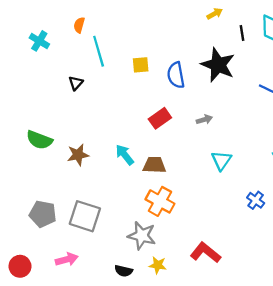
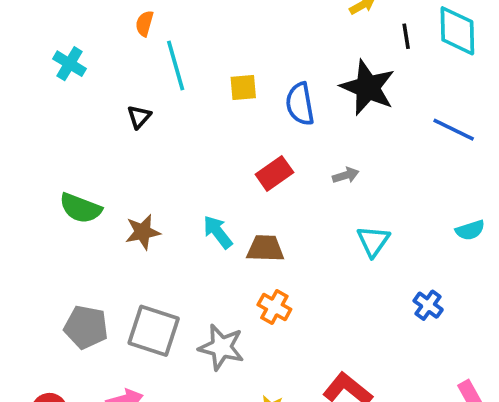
cyan cross: (39, 41) -> (70, 64), moved
orange cross: (160, 201) -> (274, 307), size x0.7
gray star: (142, 236) -> (221, 347), moved

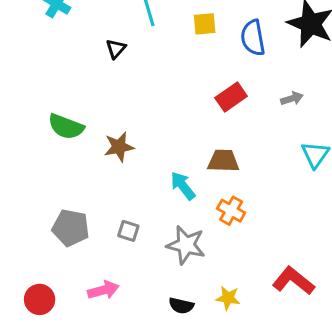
cyan arrow: (218, 232) -> (183, 186), moved
gray square: (154, 331) -> (128, 231), size x0.5

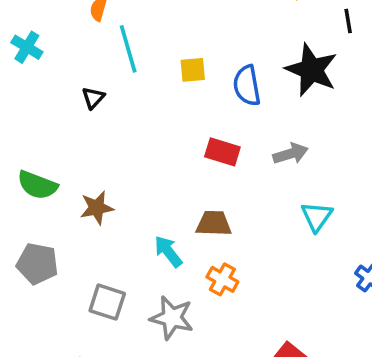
red rectangle: (231, 97) -> (222, 152), turned 52
gray arrow: (292, 99) -> (291, 154), size x1.4
gray pentagon: (71, 228) -> (37, 264), moved
gray square: (128, 231) -> (107, 302), size x1.5

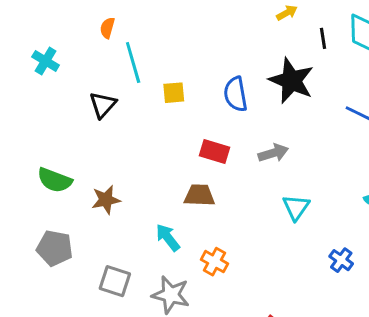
yellow square: (193, 70) -> (174, 93), moved
black triangle: (93, 98) -> (103, 105), size x1.4
brown trapezoid: (214, 223) -> (199, 195), moved

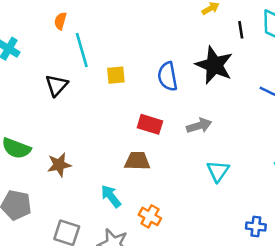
blue cross: (341, 260) -> (256, 226), moved, turned -30

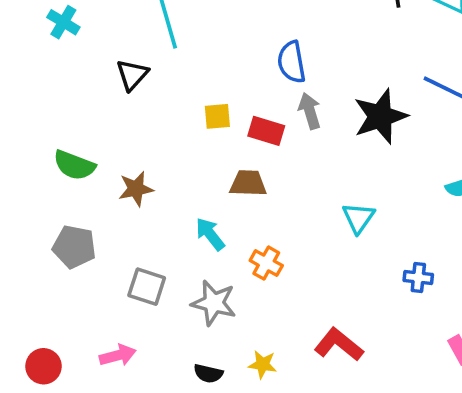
black star: (214, 65) -> (380, 116), moved, turned 30
yellow square: (116, 75) -> (217, 116), moved
gray arrow: (199, 126) -> (310, 111), moved, turned -90
cyan triangle: (218, 171) -> (359, 218), moved

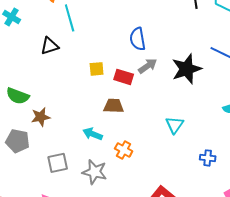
black triangle: (132, 75) -> (50, 46), turned 30
gray arrow: (310, 111) -> (148, 66), turned 72
brown star: (136, 189) -> (41, 117), moved
cyan arrow: (210, 234) -> (93, 134), turned -30
gray square: (147, 287) -> (58, 163), turned -30

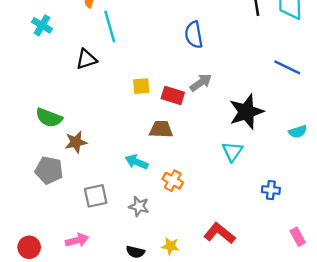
blue semicircle: (138, 39) -> (194, 35), moved
black star: (187, 69) -> (246, 112), moved
gray star: (95, 172) -> (139, 206), size x0.7

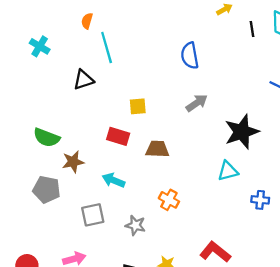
red rectangle: (173, 95) -> (118, 136), moved
cyan triangle: (232, 151) -> (228, 171), turned 40
cyan arrow: (137, 162) -> (114, 180), moved
blue cross: (271, 190) -> (260, 200), moved

